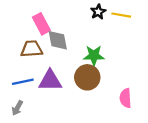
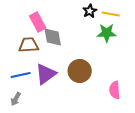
green star: (94, 55) -> (107, 33), moved
purple triangle: (50, 81) -> (46, 74), turned -35

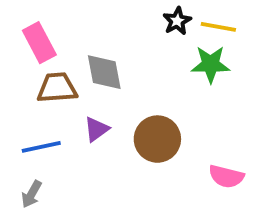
pink rectangle: (38, 22) -> (39, 43), moved
purple triangle: (46, 74) -> (96, 129), moved, size x0.6
pink semicircle: (115, 90) -> (226, 176), turned -72

